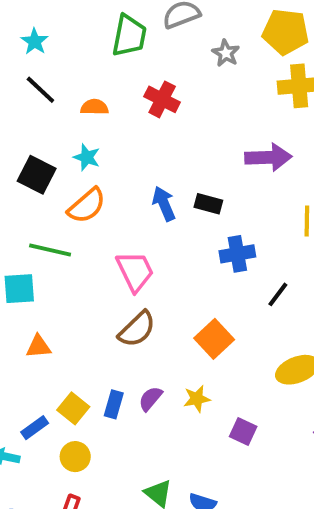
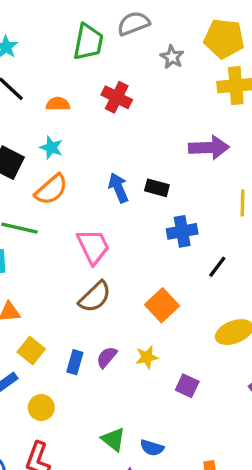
yellow square: (73, 408) -> (31, 350), moved

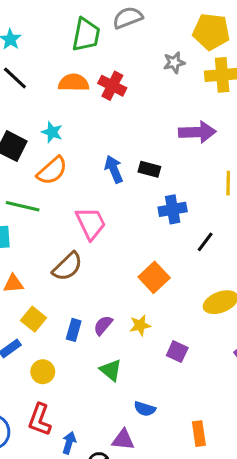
gray star: (172, 57) -> (174, 63), moved, turned 30
orange semicircle: (58, 104) -> (74, 83), moved, size x1.4
brown semicircle: (95, 297) -> (67, 267), moved
green triangle: (113, 439) -> (111, 370), moved

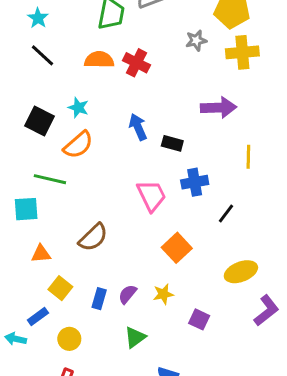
blue arrow: (114, 169) -> (138, 127), moved
pink trapezoid: (91, 223) -> (151, 196), moved
green triangle: (111, 370) -> (135, 337), turned 45

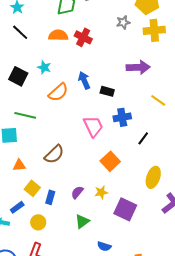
orange semicircle: (78, 145) -> (58, 92), moved
yellow line: (248, 157) -> (158, 100), turned -56
yellow ellipse: (241, 272) -> (153, 177), turned -50
blue rectangle: (99, 299) -> (50, 197), moved
purple square: (199, 319) -> (125, 209), size x1.6

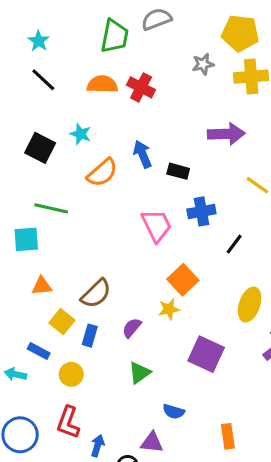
brown semicircle: (54, 154) -> (96, 294), moved
yellow star: (101, 192) -> (169, 309), moved
blue rectangle: (17, 207) -> (39, 351), turned 64

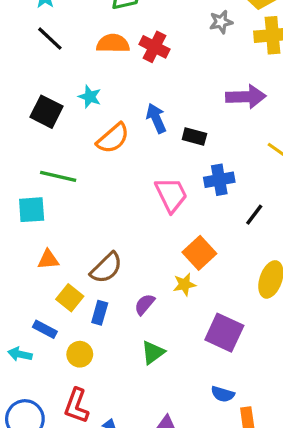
blue semicircle: (174, 412) -> (223, 394), moved

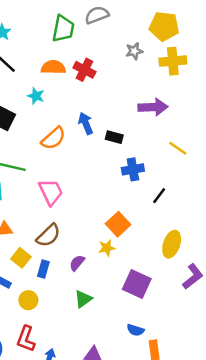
cyan star: (90, 97) -> (36, 96), moved
pink trapezoid: (171, 195) -> (51, 192), moved

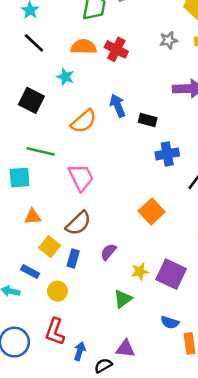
gray star: (134, 51) -> (169, 40), moved
yellow star: (107, 248) -> (140, 272), moved
green triangle: (83, 299) -> (123, 299), moved

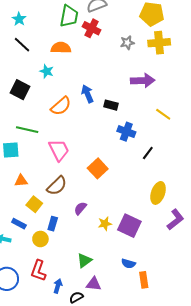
red cross: (116, 49) -> (92, 28), moved
blue cross: (167, 154) -> (126, 132), turned 30
orange square: (152, 211) -> (98, 168), moved
blue rectangle: (73, 258) -> (53, 224), moved
green triangle: (123, 299) -> (84, 260), moved

